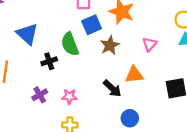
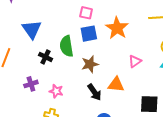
brown star: (110, 45) -> (90, 64), moved
black cross: (49, 61) -> (45, 57), turned 32

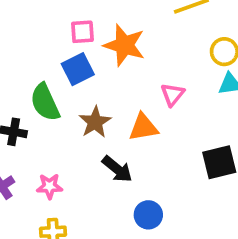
pink square: (86, 13) -> (82, 32), moved
orange triangle: (116, 85) -> (143, 127), moved

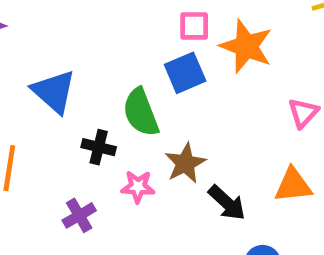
brown star: (95, 122) -> (185, 163), moved
orange triangle: (143, 127) -> (293, 185), moved
pink star: (49, 186) -> (138, 187), moved

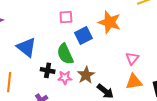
pink square: (194, 26) -> (66, 17), moved
pink triangle: (303, 113) -> (132, 58), moved
pink star: (138, 187) -> (65, 78), moved

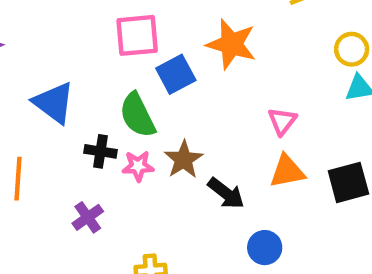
pink square: (66, 17) -> (137, 35), size x1.5

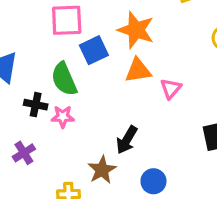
brown star: (184, 159) -> (102, 170), moved
orange triangle: (287, 171) -> (138, 70), moved
black arrow: (226, 193) -> (127, 140), turned 80

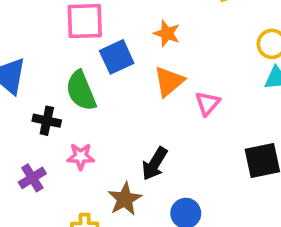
orange star: (136, 30) -> (167, 33), size x0.6
orange triangle: (138, 70) -> (169, 81), turned -32
pink star: (63, 117) -> (81, 156), moved

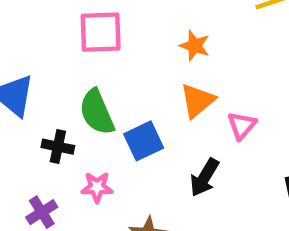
blue square: (117, 57) -> (144, 141), moved
black arrow: (155, 164) -> (204, 177), moved

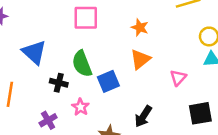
pink triangle: (242, 125) -> (178, 78), moved
black arrow: (204, 177) -> (143, 116), moved
pink star: (97, 187) -> (80, 107), turned 30

